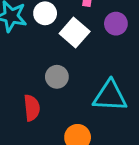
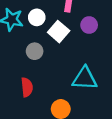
gray circle: (57, 77) -> (35, 51), moved

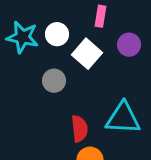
red semicircle: (27, 87) -> (80, 129), moved

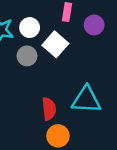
purple circle: (129, 45) -> (94, 25), moved
gray circle: (54, 81) -> (27, 56), moved

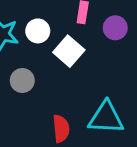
gray circle: (27, 56) -> (22, 81), moved

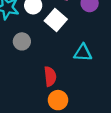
cyan triangle: (106, 118) -> (83, 53), moved, size x0.7

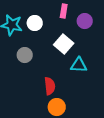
white square: (56, 20) -> (64, 44), moved

